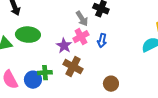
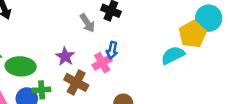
green ellipse: (28, 35) -> (21, 66), moved
pink cross: (81, 37) -> (102, 63), moved

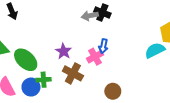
gray arrow: (87, 23) -> (90, 16), moved, turned 112
green ellipse: (21, 66) -> (26, 60), turned 40

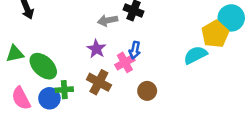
gray arrow: (90, 16) -> (108, 20), moved
purple star: (63, 51) -> (96, 49), moved
brown circle: (113, 91) -> (147, 91), moved

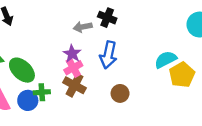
yellow pentagon: (215, 34) -> (182, 75), moved
blue arrow: (135, 50) -> (108, 55), size x1.6
pink cross: (125, 62) -> (73, 68), moved

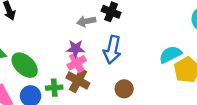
purple star: (72, 54) -> (76, 49), turned -30
green cross: (42, 92) -> (54, 88), moved

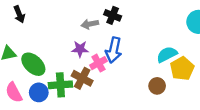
pink cross: (77, 63) -> (98, 63), moved
green cross: (54, 88) -> (60, 85), size x1.5
brown circle: (124, 89) -> (157, 86), moved

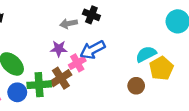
blue arrow: (114, 50) -> (93, 50), turned 50
brown cross: (82, 78) -> (61, 78), turned 30

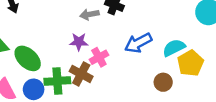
blue arrow: (93, 50) -> (138, 43), moved
brown cross: (61, 78) -> (81, 74), turned -30

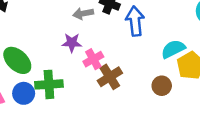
blue arrow: (138, 43) -> (135, 21), moved, turned 112
brown cross: (81, 74) -> (110, 77), moved, turned 30

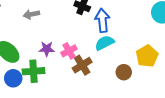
gray arrow: (83, 14) -> (31, 14), moved
purple star: (72, 43) -> (47, 49), moved
cyan semicircle: (173, 49) -> (104, 43), moved

